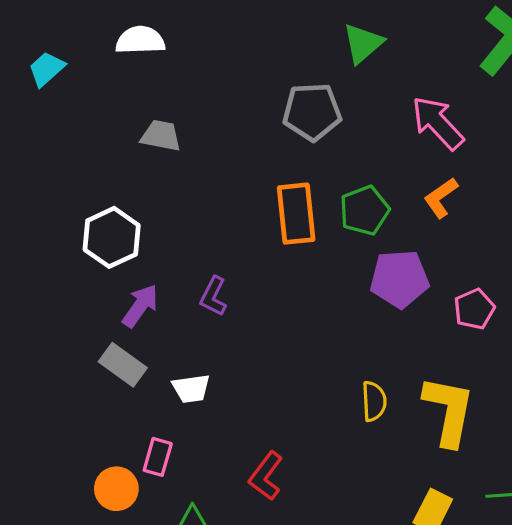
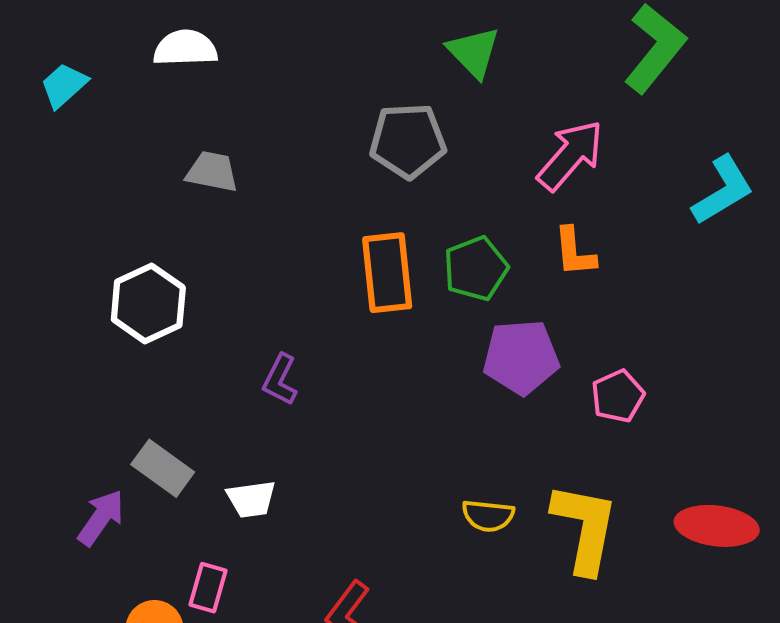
green triangle: (363, 43) -> (474, 52), turned -33
pink arrow: (438, 123) -> (570, 155), turned 84
orange L-shape: (441, 198) -> (575, 252), turned -60
purple arrow: (140, 306) -> (101, 518), moved
yellow semicircle: (374, 401) -> (488, 516), turned 99

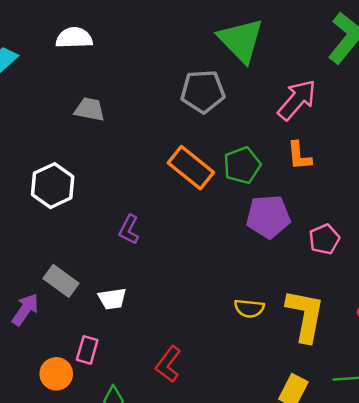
green triangle: (474, 52) -> (241, 40), size x1.5
orange rectangle: (387, 273) -> (191, 168), turned -45

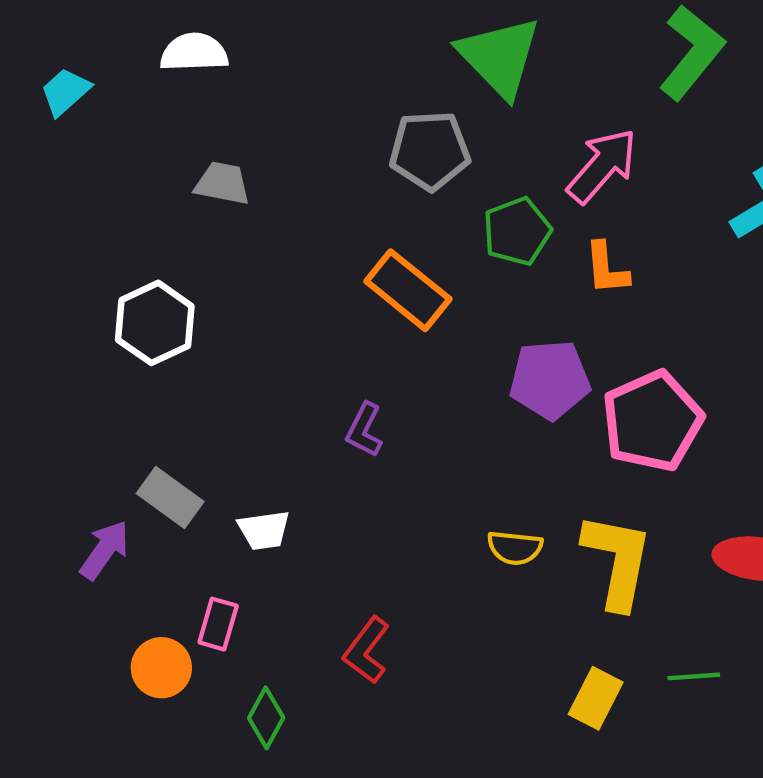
green pentagon: (242, 165) -> (517, 231), moved
purple L-shape: (129, 230) -> (364, 430), moved
pink pentagon: (324, 239) -> (652, 421), size x1.8

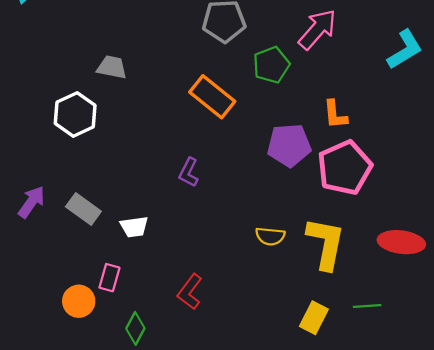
gray trapezoid: (222, 183) -> (112, 67), moved
orange L-shape: (606, 268) -> (335, 114), moved
purple arrow: (105, 550) -> (31, 202), moved

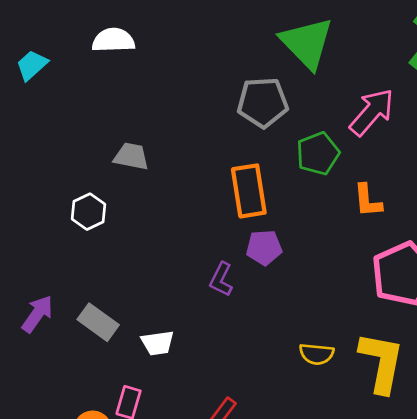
orange rectangle: (212, 97) -> (249, 191), turned 42
white hexagon: (75, 114) -> (88, 212), size x0.7
orange L-shape: (335, 114) -> (368, 201), moved
purple pentagon: (289, 145) -> (264, 248), moved, size x0.7

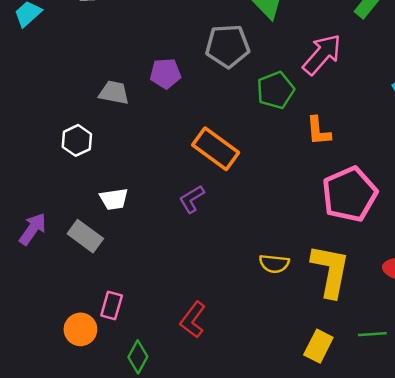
orange rectangle: (249, 191) -> (216, 149), moved, turned -45
purple pentagon: (264, 248) -> (165, 73), moved
purple L-shape: (221, 279) -> (192, 199), turned 32
white trapezoid: (158, 343) -> (114, 199), moved

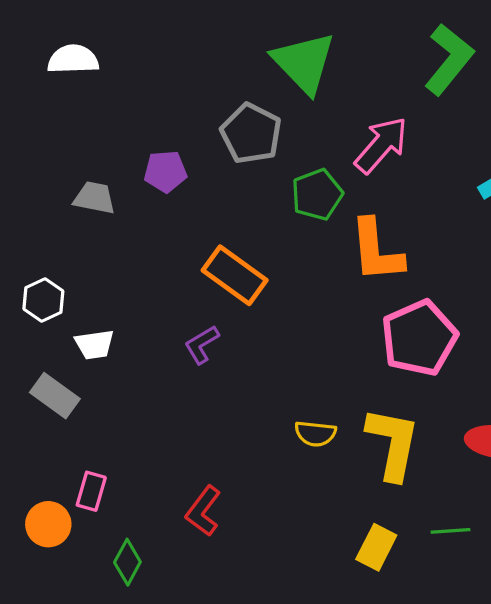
gray pentagon: (228, 46) -> (251, 134), turned 30
orange L-shape: (318, 131) -> (376, 251), size x1.6
white hexagon: (77, 140) -> (43, 300), moved

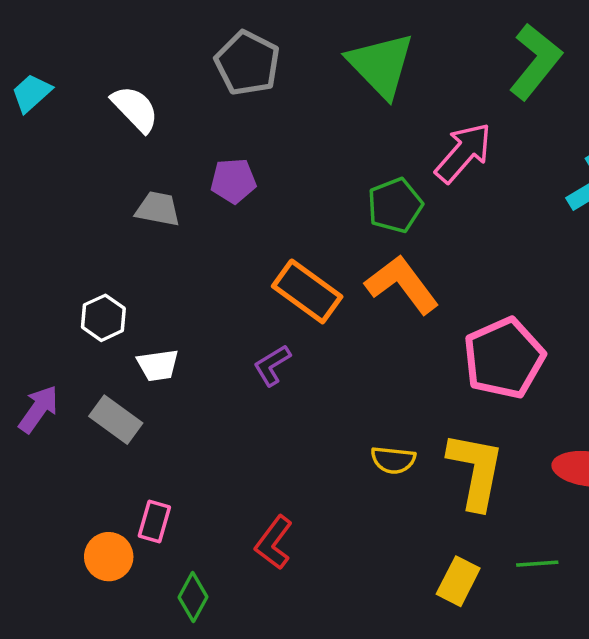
white semicircle: (73, 59) -> (135, 109), moved, turned 48
gray pentagon: (251, 134) -> (247, 63), moved
orange L-shape: (376, 251) -> (402, 284), moved, turned 148

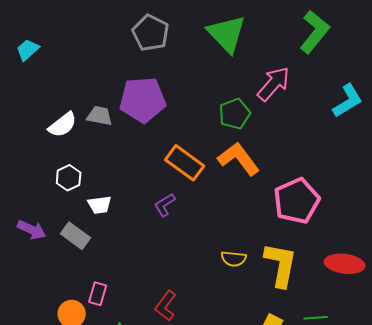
white semicircle: (135, 109) -> (63, 125), moved, turned 96
purple pentagon: (233, 181) -> (143, 100), size x1.8
purple arrow: (38, 409) -> (32, 230), turned 80

